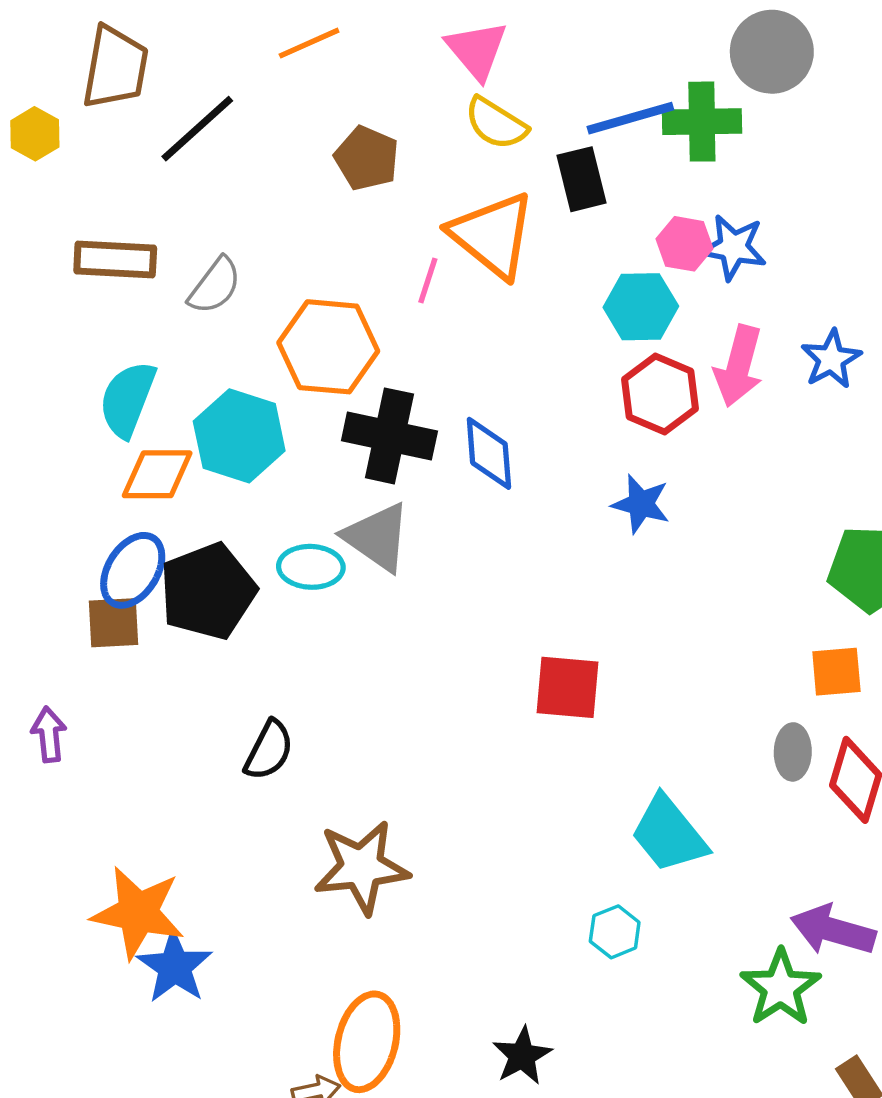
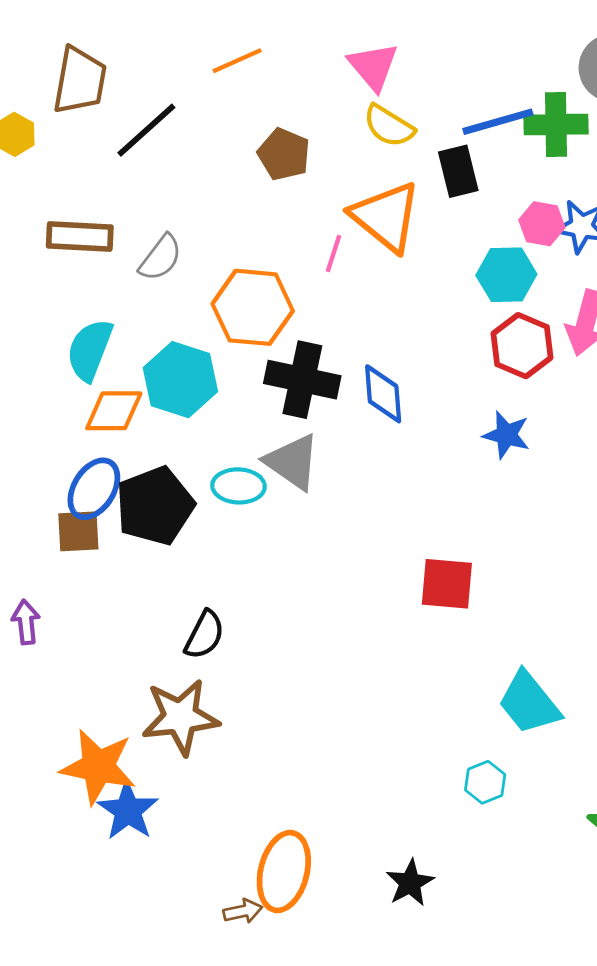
brown star: (361, 867) -> (180, 717), moved

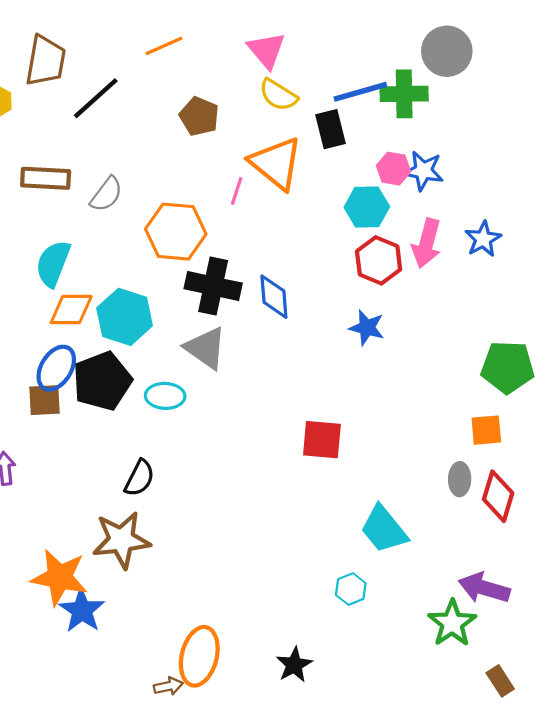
cyan hexagon: (180, 380) -> (125, 317), moved
cyan ellipse: (238, 486) -> (165, 396), moved

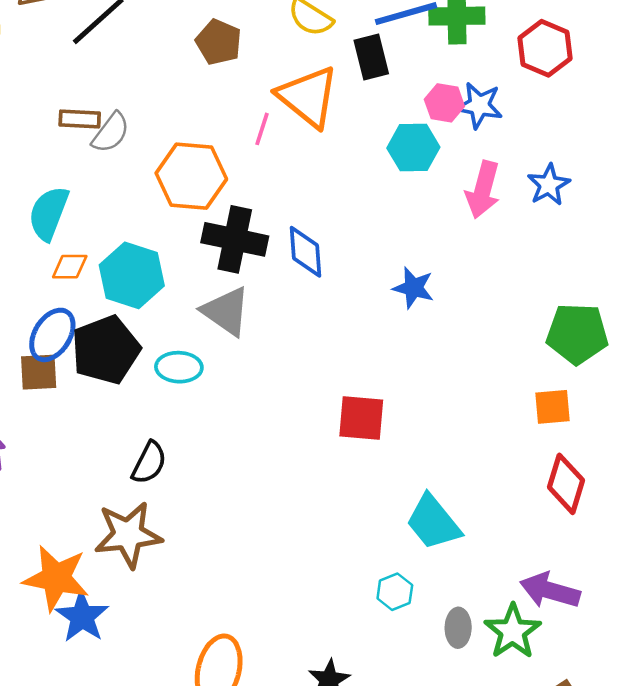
brown rectangle: (46, 178) -> (80, 119), moved, size x0.7
red hexagon: (379, 260) -> (545, 48), moved
orange diamond: (71, 309) -> (70, 267), size x0.7
gray ellipse: (460, 479) -> (458, 628), moved

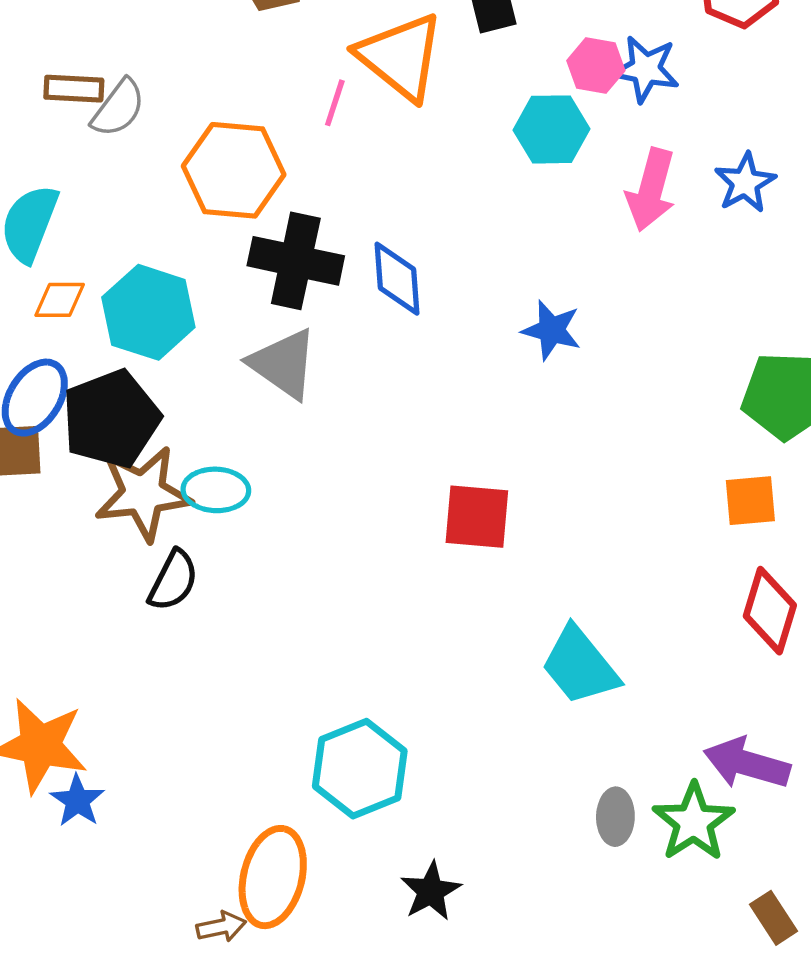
cyan ellipse: (179, 367) -> (216, 490), moved
brown star: (128, 535) -> (143, 493), moved
cyan hexagon: (395, 592) -> (360, 769), moved, size x1.8
blue star: (82, 617) -> (77, 801), size x0.7

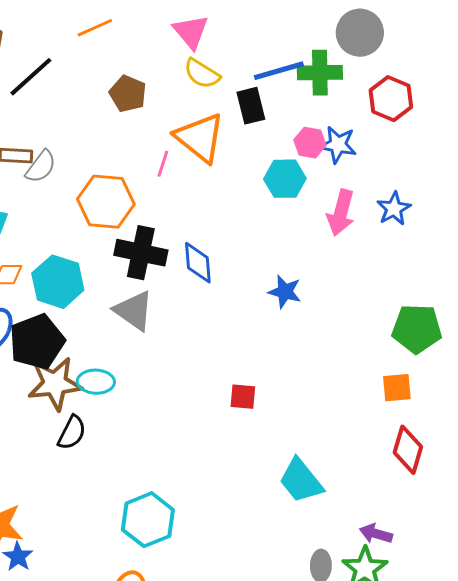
red square: (477, 517) -> (243, 397), size x0.7
purple arrow: (747, 763) -> (376, 534), moved, size x0.7
cyan hexagon: (360, 769) -> (148, 520), moved

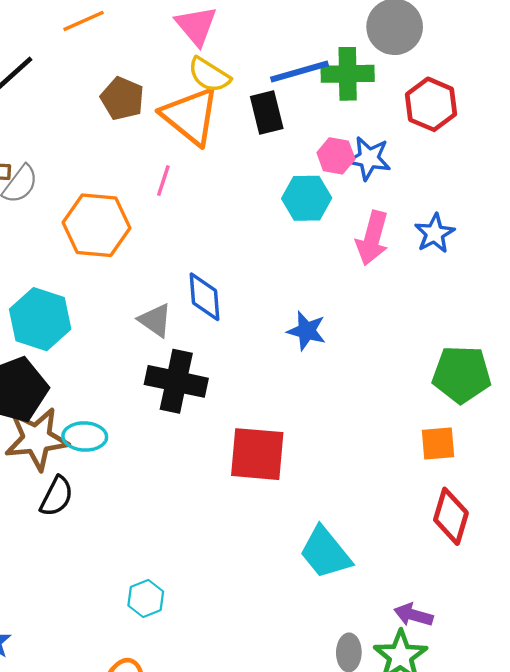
orange triangle: (200, 138) -> (190, 116), moved
black cross: (141, 253) -> (176, 381), moved
gray triangle: (134, 311) -> (155, 320), moved, size x0.7
red square: (243, 397) -> (257, 454), size x1.8
cyan hexagon: (148, 520) -> (146, 598), size x0.6

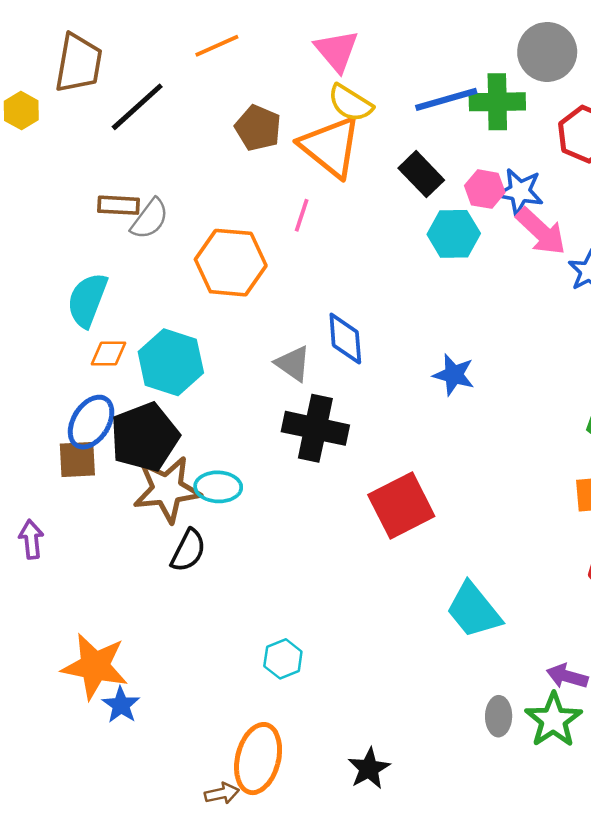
black rectangle: (267, 113) -> (421, 174), moved, turned -30
pink arrow: (372, 238) -> (541, 231), moved, turned -62
red square: (257, 454) -> (401, 506), turned -32

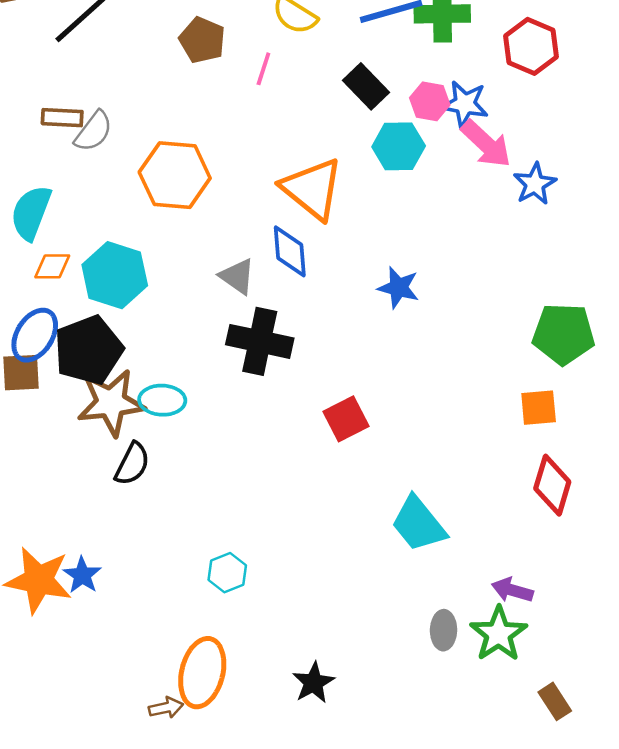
orange triangle: (330, 147) -> (312, 189), moved
pink line: (302, 215) -> (263, 69), moved
red square: (401, 506) -> (346, 419), size x0.7
blue star: (121, 705) -> (82, 575), moved

